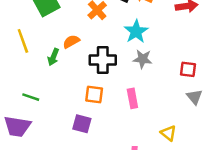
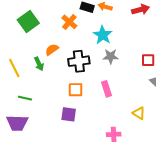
yellow line: (23, 41) -> (14, 68), moved
green arrow: (53, 57) -> (39, 64), turned -40

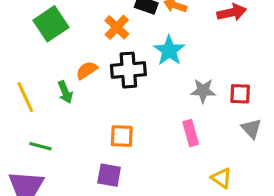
gray star: (111, 56) -> (203, 91), moved
black cross: (79, 61) -> (128, 70), moved
pink rectangle: (106, 89) -> (191, 133), moved

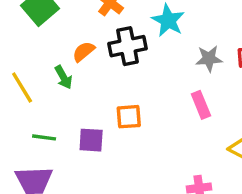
purple square: (109, 175) -> (91, 140), moved

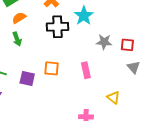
orange semicircle: (84, 52) -> (19, 18), moved
pink rectangle: (201, 105) -> (86, 70), moved

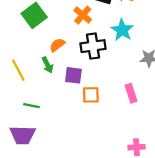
orange semicircle: (19, 18) -> (57, 45), moved
purple square: (27, 78) -> (73, 75), moved

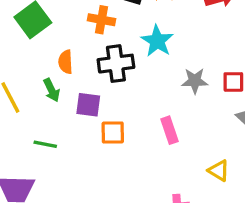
orange cross: (83, 15) -> (102, 20), turned -30
orange semicircle: (57, 45) -> (66, 62), turned -56
green line: (31, 106) -> (45, 144), moved

